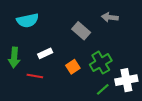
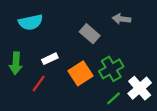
orange square: (73, 67) -> (81, 73), size x1.5
red line: (35, 76) -> (39, 84), turned -63
white cross: (126, 80) -> (140, 88), turned -30

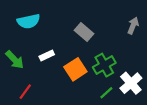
gray arrow: (121, 19) -> (133, 26), moved, turned 105
green arrow: (16, 63) -> (15, 60), turned -48
red line: (39, 84) -> (25, 92), moved

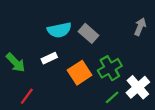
cyan semicircle: (29, 21) -> (59, 30), moved

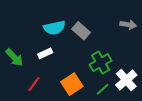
gray arrow: (140, 27) -> (128, 25), turned 77
orange square: (80, 73) -> (72, 84), moved
red line: (27, 96) -> (34, 84), moved

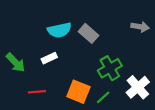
red line: (34, 84) -> (37, 92), turned 49
orange square: (72, 84) -> (78, 92), turned -35
green line: (103, 89) -> (103, 97), moved

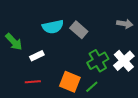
white rectangle: (49, 58) -> (37, 56), moved
green arrow: (16, 63) -> (14, 42), moved
white cross: (138, 87) -> (124, 61), moved

